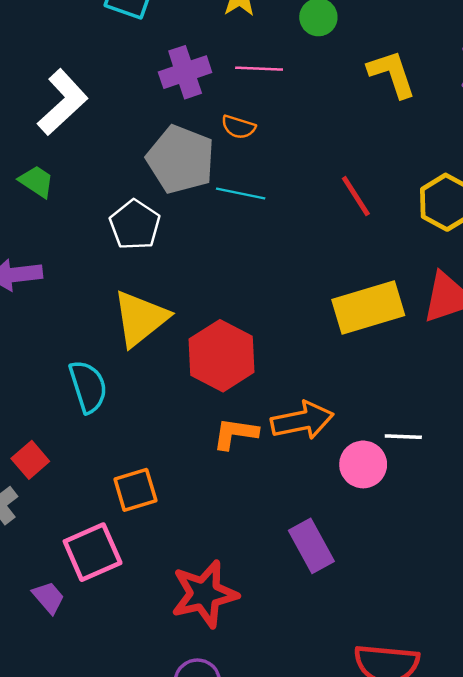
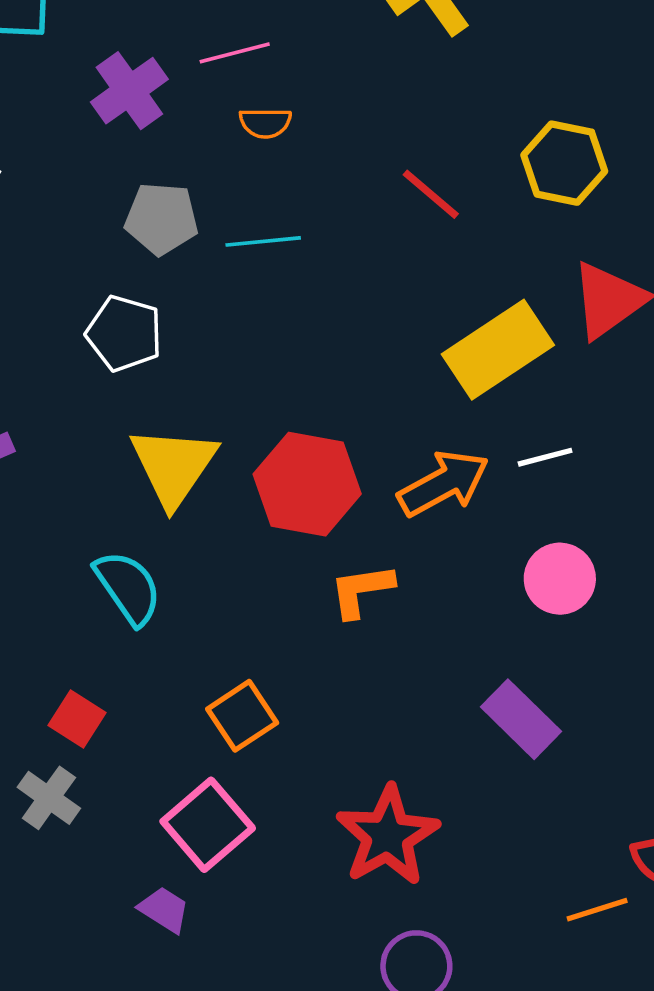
orange semicircle: (238, 127) -> (265, 123), moved
gray pentagon: (181, 159) -> (161, 219), size x0.7
orange arrow: (302, 421) -> (444, 483), moved
white line: (403, 437) -> (545, 457), moved

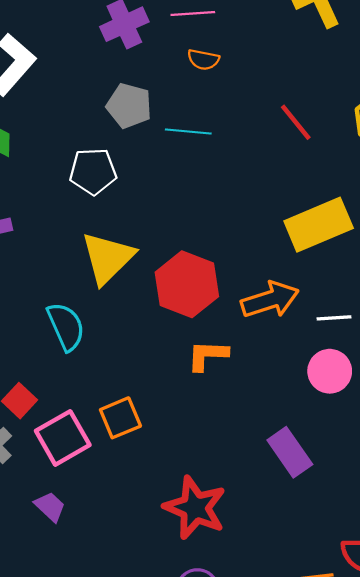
white pentagon: (124, 333) -> (93, 171), turned -30
white line: (545, 457) -> (334, 318), moved
pink square: (208, 825) -> (63, 438), moved
red star: (388, 836) -> (195, 508), turned -30
purple trapezoid: (164, 910) -> (50, 507), moved

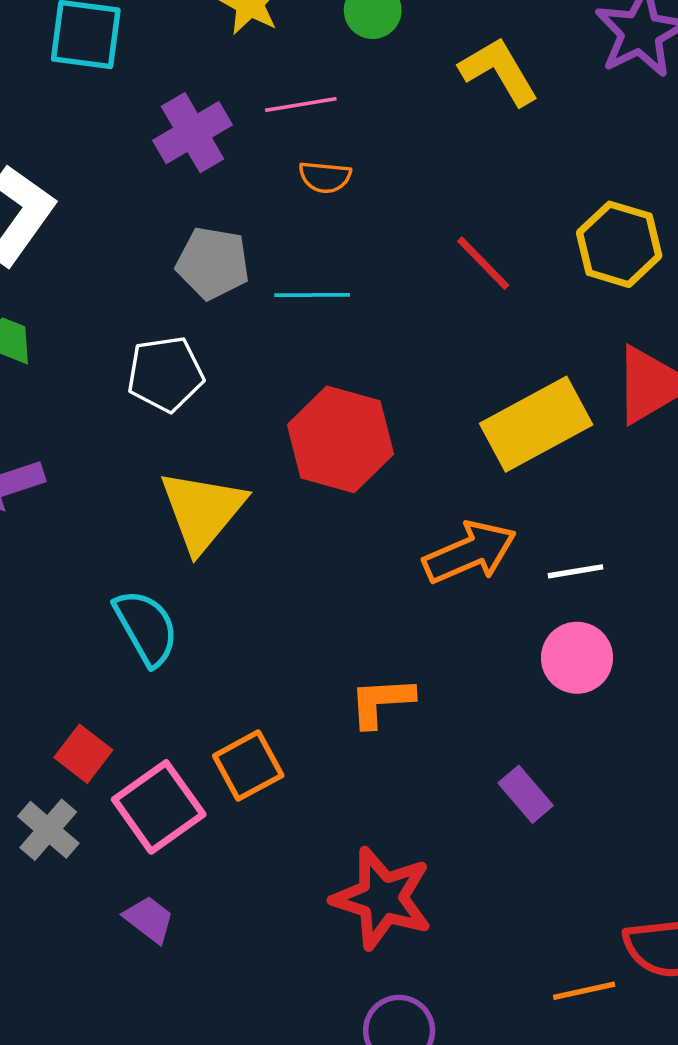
red hexagon: (187, 284) -> (341, 439), moved
orange L-shape: (208, 355) -> (381, 702), moved
purple rectangle: (290, 452) -> (526, 794), size x0.7

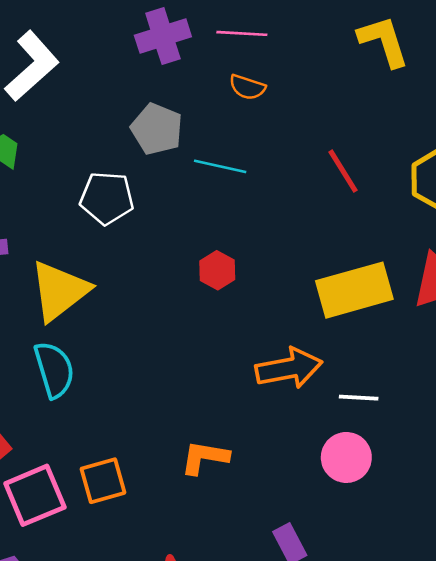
red hexagon: (341, 439) -> (217, 270), size x0.5
yellow triangle: (202, 511) -> (59, 291), moved

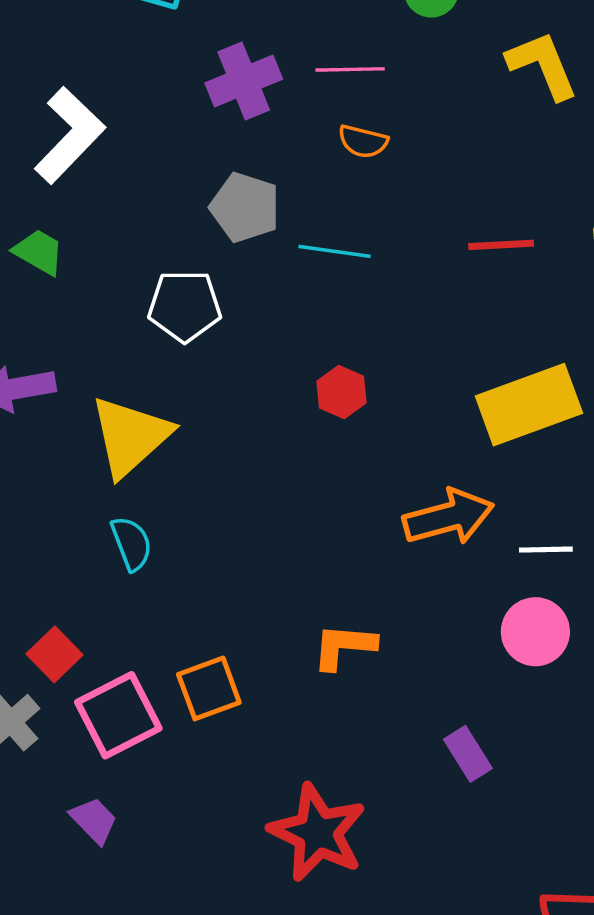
red line: (343, 171) -> (501, 245), turned -57
cyan semicircle: (54, 370) -> (131, 543), size x0.7

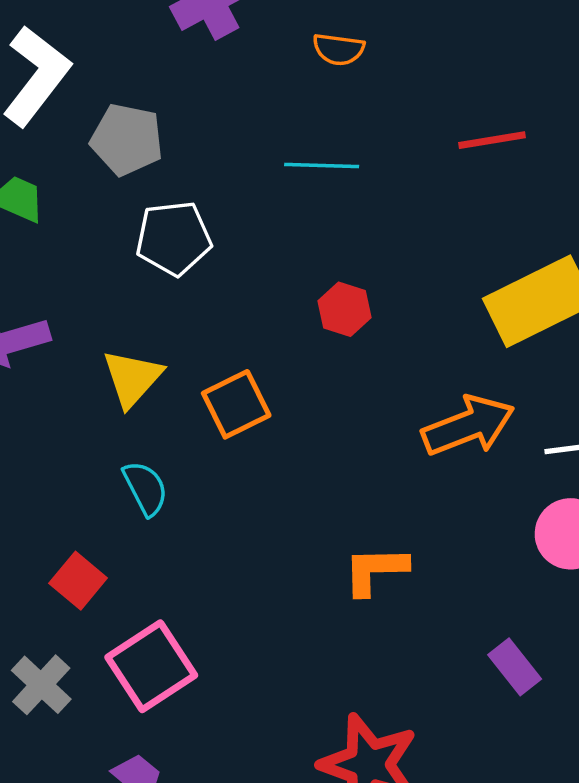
gray pentagon: (245, 207) -> (127, 140), moved
yellow triangle: (130, 436) -> (132, 378), size x0.7
red square: (54, 654) -> (78, 581), moved
orange square: (209, 688) -> (236, 404), moved

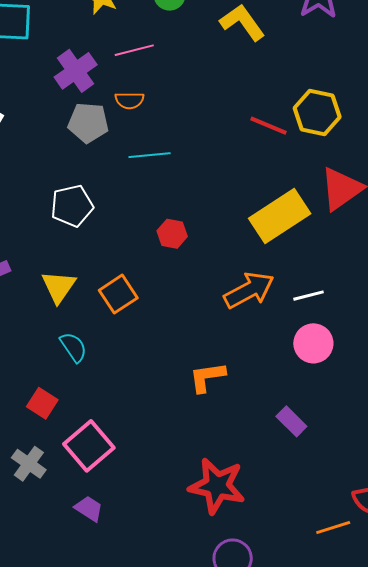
orange semicircle: (339, 49) -> (129, 100), moved
gray pentagon: (127, 140) -> (88, 123), moved
red line: (492, 140) -> (269, 126), moved, turned 39

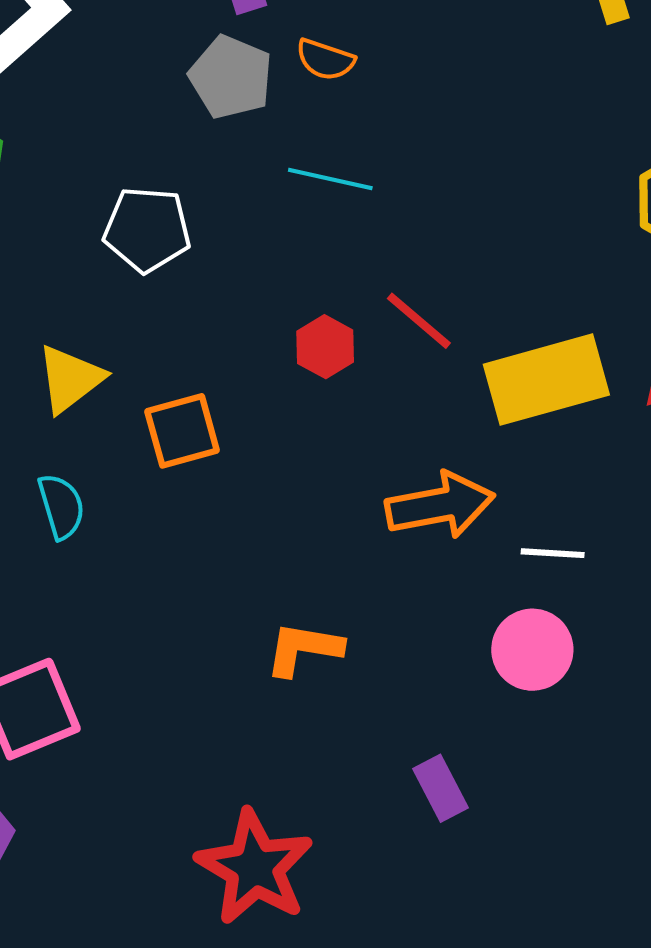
red line: (269, 126) -> (419, 321), moved

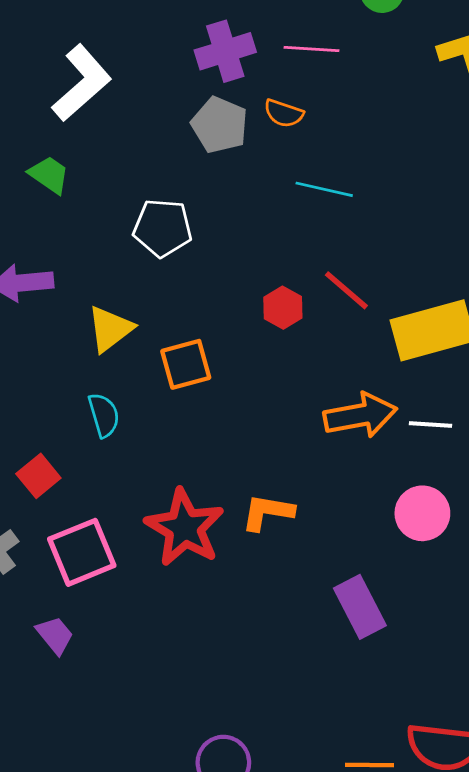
cyan line: (330, 179) -> (324, 189), moved
white line: (553, 553) -> (431, 424), moved
purple rectangle: (441, 788) -> (360, 607), size x1.4
red star: (255, 867) -> (185, 528), moved

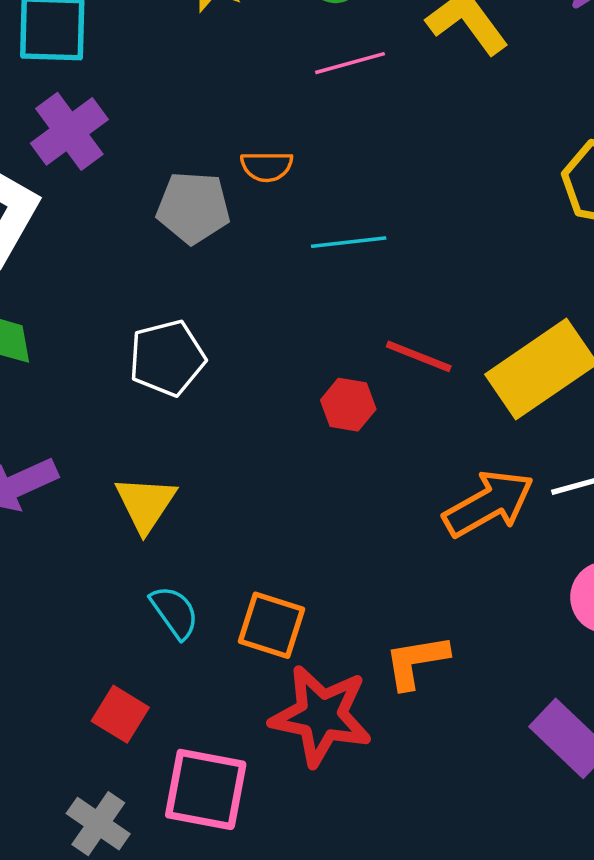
pink line: (312, 49) -> (350, 63), moved
purple cross: (225, 51) -> (69, 131), moved
orange square: (186, 364) -> (272, 625), moved, turned -38
pink square: (82, 552) -> (206, 789), turned -38

